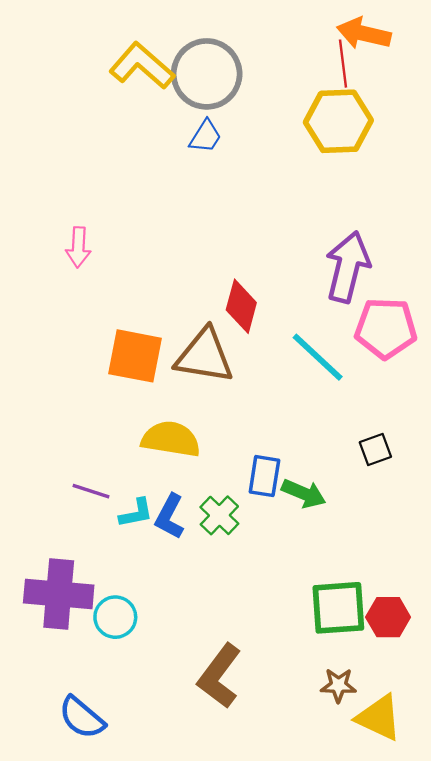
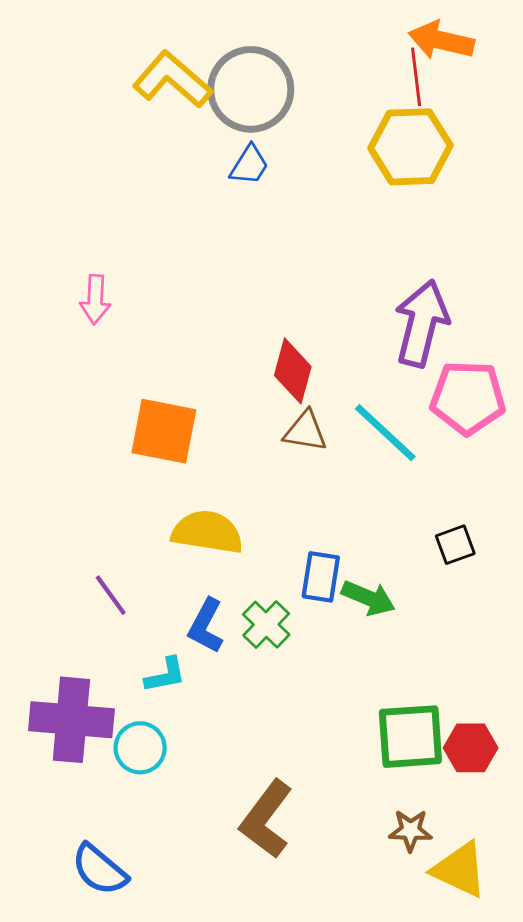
brown triangle: (204, 356) -> (305, 431), moved, size x0.6
purple line: (91, 491) -> (111, 595), turned 36
cyan L-shape: (136, 513) -> (165, 675), moved

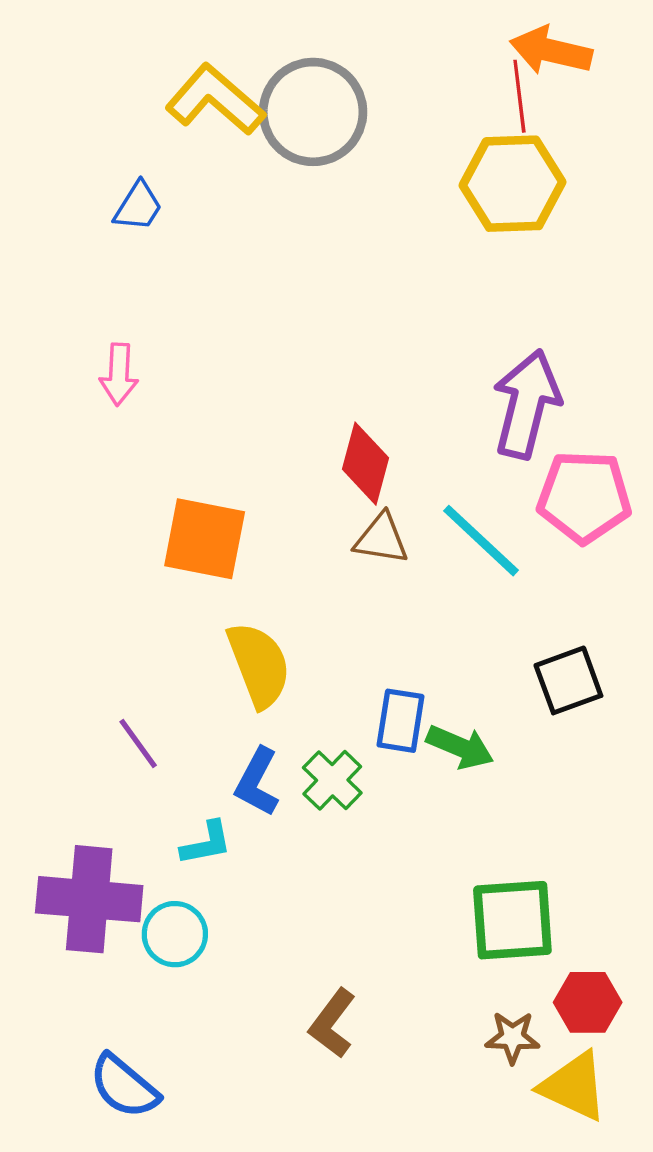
blue trapezoid: (249, 165) -> (138, 206), moved
yellow semicircle: (207, 532) -> (259, 665), turned 60
black square: (455, 545) -> (568, 680), size x1.4
red hexagon: (471, 748) -> (588, 1002), moved
brown L-shape: (266, 819) -> (332, 1023), size x0.7

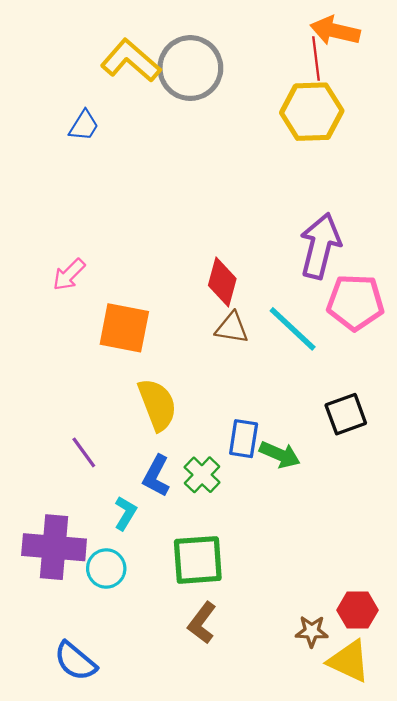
pink arrow: (119, 374) -> (69, 275), moved, turned 42
cyan L-shape: (206, 843) -> (125, 513), turned -48
green square: (512, 920) -> (198, 560), moved

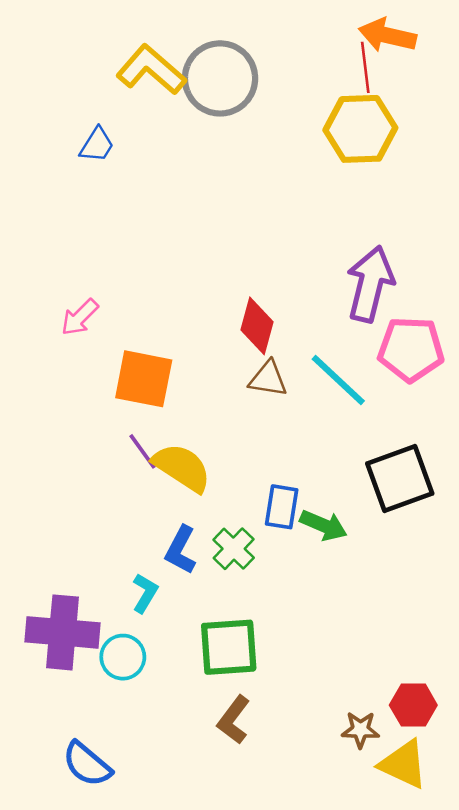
yellow semicircle: (157, 405) -> (182, 467), turned -36
black square: (346, 414) -> (400, 479), size x1.4
purple line: (84, 452) -> (142, 451), moved

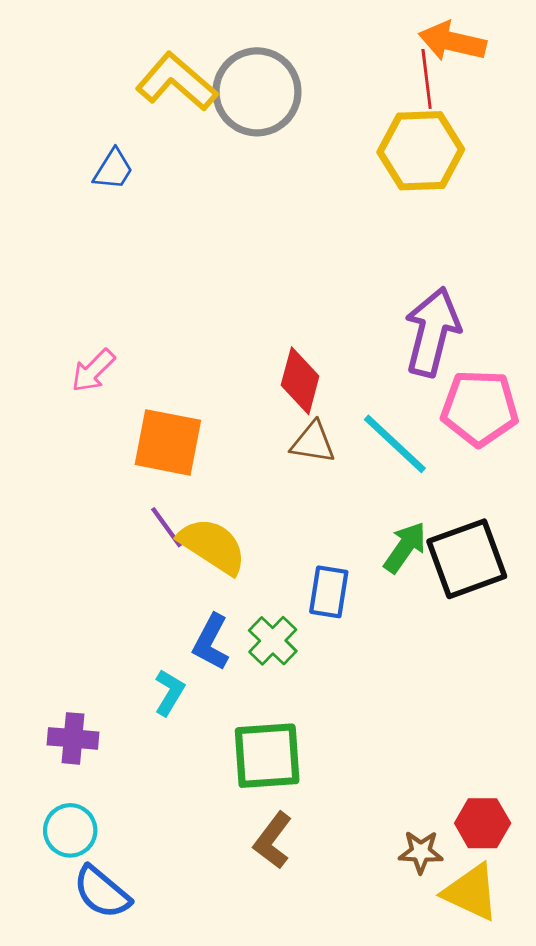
green arrow: (323, 525) -> (405, 547), moved, turned -78
purple cross: (62, 632) -> (73, 738), size x0.6
cyan circle: (123, 657) -> (70, 830), moved

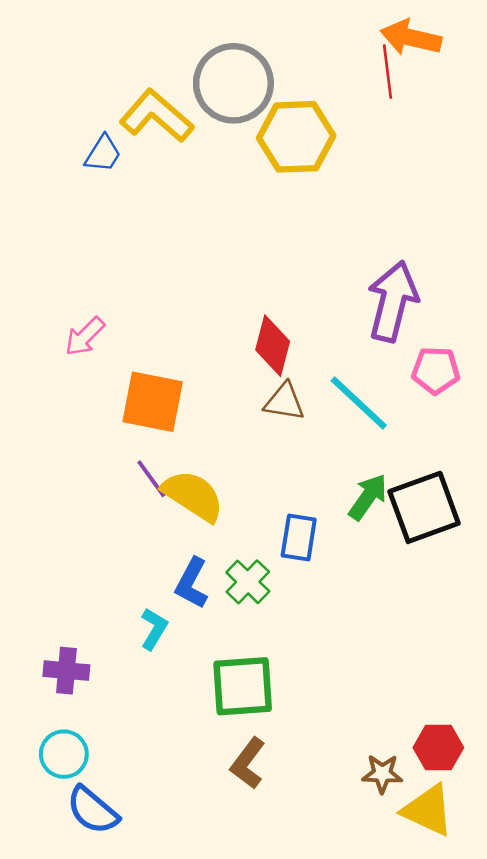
yellow L-shape: (177, 82) -> (156, 116), moved
yellow hexagon: (421, 151) -> (296, 137), moved
pink pentagon: (480, 408) -> (436, 370), size x0.7

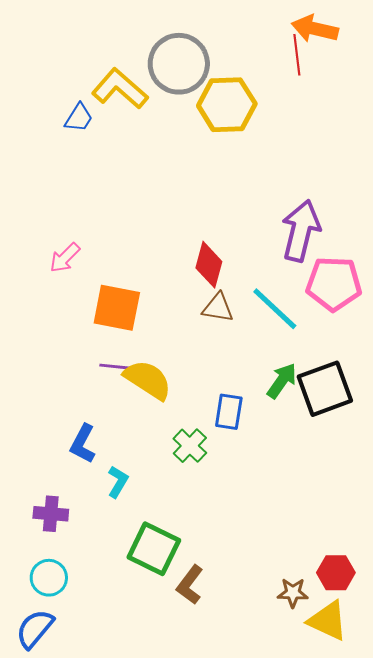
pink pentagon: (436, 370) -> (334, 284), size x1.5
purple line: (151, 479) -> (116, 367), turned -48
blue L-shape: (192, 583) -> (83, 444), moved
green square: (243, 686) -> (154, 549), moved, turned 30
blue semicircle: (93, 810) -> (35, 629), moved, turned 90

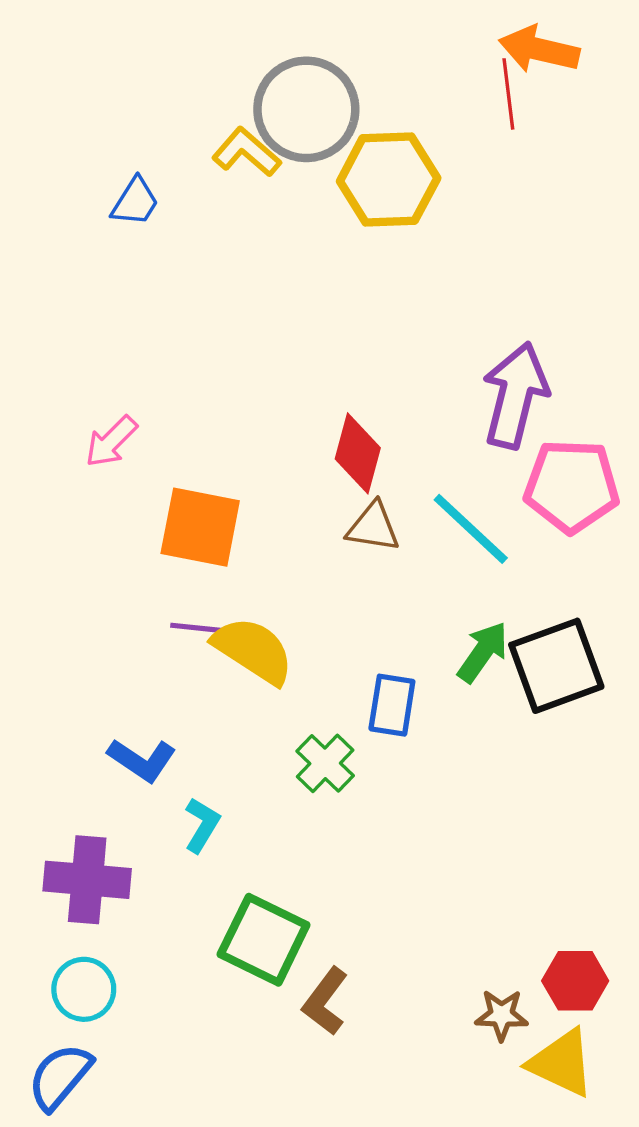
yellow L-shape: (120, 89) -> (246, 152), moved, size x0.7
blue L-shape: (83, 444) -> (142, 760), turned -84
purple cross: (51, 514) -> (87, 880), size x1.4

